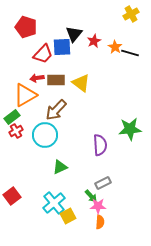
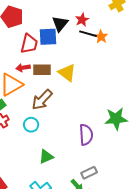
red star: (94, 41) -> (82, 20), moved
black line: (130, 53) -> (88, 34), moved
red trapezoid: (43, 54) -> (29, 44), turned -30
cyan circle: (45, 135) -> (31, 125), size x0.6

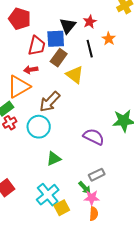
black line: (88, 34) -> (90, 49), moved, turned 60
brown rectangle: (42, 70) -> (59, 58), moved, turned -54
cyan circle: (31, 125) -> (39, 127), size x1.5
purple semicircle: (86, 135) -> (94, 137), turned -60

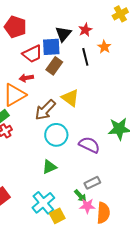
red trapezoid: (37, 46) -> (32, 54), turned 50
yellow triangle: (75, 75) -> (70, 98), moved
cyan circle: (39, 127) -> (56, 135), moved
orange semicircle: (94, 214) -> (103, 213), moved, size x1.5

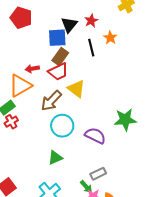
red trapezoid: (32, 54) -> (58, 72), moved

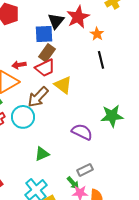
red star: (91, 21) -> (78, 17), size x1.6
black line: (91, 48) -> (101, 60), moved
cyan circle: (62, 126) -> (23, 117), moved

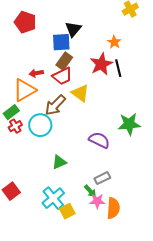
red star: (78, 17) -> (101, 64), moved

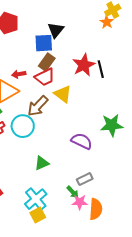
orange star: (114, 42) -> (107, 22), moved
yellow square: (67, 211) -> (38, 215), moved

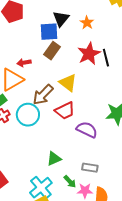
orange star: (107, 22) -> (87, 23), moved
red trapezoid: (45, 77) -> (65, 111), moved
green triangle: (42, 163) -> (54, 159), moved
gray rectangle: (85, 179) -> (90, 168), turned 35
green arrow: (73, 192) -> (70, 182), moved

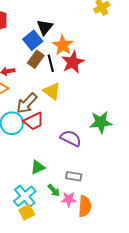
orange star: (87, 23) -> (63, 45), moved, size x1.5
blue square: (49, 32) -> (33, 40), turned -36
black line: (106, 58) -> (51, 63), moved
red trapezoid: (65, 111) -> (34, 121), moved

